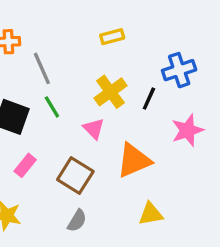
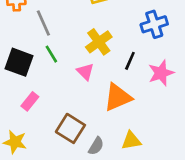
black line: (149, 99) -> (130, 61), moved
brown square: (75, 175) -> (70, 128), moved
gray semicircle: (77, 221) -> (96, 146), moved

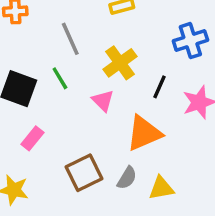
gray line: (43, 23) -> (70, 39), moved
brown square: (70, 128) -> (84, 173), turned 32
gray semicircle: (96, 146) -> (127, 178), moved

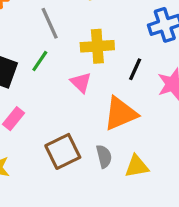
yellow cross: (120, 63) -> (97, 46), turned 32
green line: (60, 78) -> (40, 61), turned 65
gray semicircle: (127, 178) -> (104, 156), turned -45

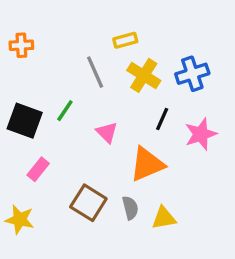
gray line: (50, 23) -> (95, 72), moved
yellow cross: (97, 46) -> (144, 75), moved, turned 36
brown square: (63, 151) -> (88, 203), turned -32

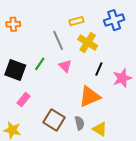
blue cross: (192, 74) -> (114, 20), moved
pink triangle: (107, 132) -> (65, 66), moved
yellow triangle: (164, 218) -> (100, 129), turned 42

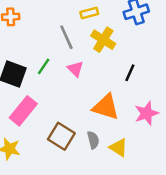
black line: (99, 69) -> (130, 73), moved
pink star: (122, 78) -> (146, 113), moved
orange triangle: (90, 96) -> (106, 107), turned 40
pink rectangle: (23, 100) -> (23, 111), size x1.6

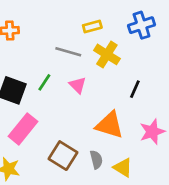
gray line: (66, 37) -> (68, 52), turned -50

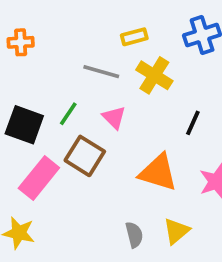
brown square: (63, 156) -> (85, 156), moved
gray semicircle: (96, 160) -> (134, 235), moved
yellow triangle: (123, 168) -> (176, 231), turned 48

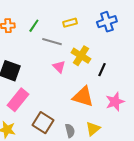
yellow cross: (154, 75) -> (81, 56), moved
green line: (68, 114) -> (34, 26), moved
brown square: (85, 156) -> (43, 123), moved

